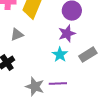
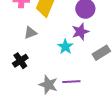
cyan star: (60, 55) -> (65, 47), moved

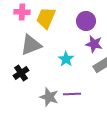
purple star: (80, 32) -> (94, 44), moved, turned 30
gray triangle: (30, 33) -> (31, 45), size x1.6

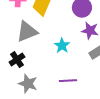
gray star: (49, 97) -> (28, 84), moved

